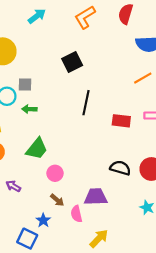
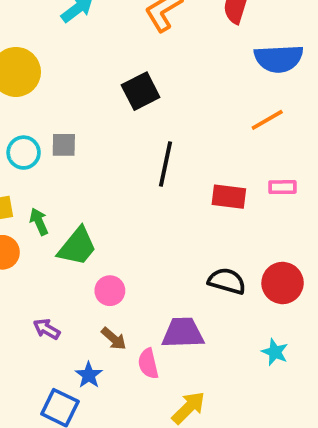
gray square: (25, 84) -> (64, 145), moved
green arrow: (29, 109) -> (39, 222), moved, turned 64
purple arrow: (13, 186) -> (47, 329), moved

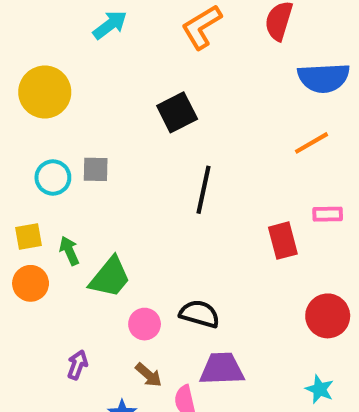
red rectangle: (229, 197) -> (283, 241), moved, turned 68
black semicircle: (227, 281) -> (199, 314), moved
purple arrow: (47, 329) -> (77, 365), turned 80

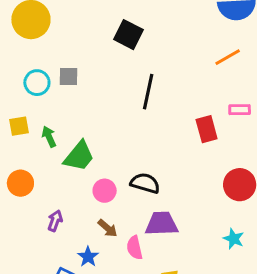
black square: (177, 112) -> (129, 35), turned -36
orange circle: (31, 283) -> (20, 183), moved

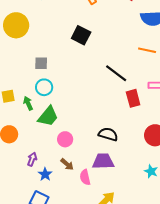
orange line: (228, 57) -> (147, 50), turned 42
cyan circle: (37, 83) -> (44, 87), moved
black line: (148, 92) -> (116, 73), moved, turned -65
black semicircle: (145, 183) -> (108, 134), moved
blue star: (88, 257) -> (45, 174), moved

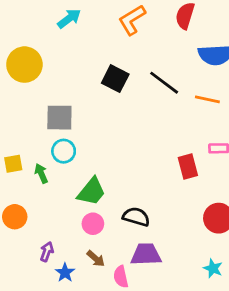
gray square: (41, 63) -> (59, 118), size x1.5
black line: (116, 73) -> (164, 83), moved
green trapezoid: (48, 116) -> (92, 192), moved
black semicircle: (108, 134) -> (136, 217), moved

